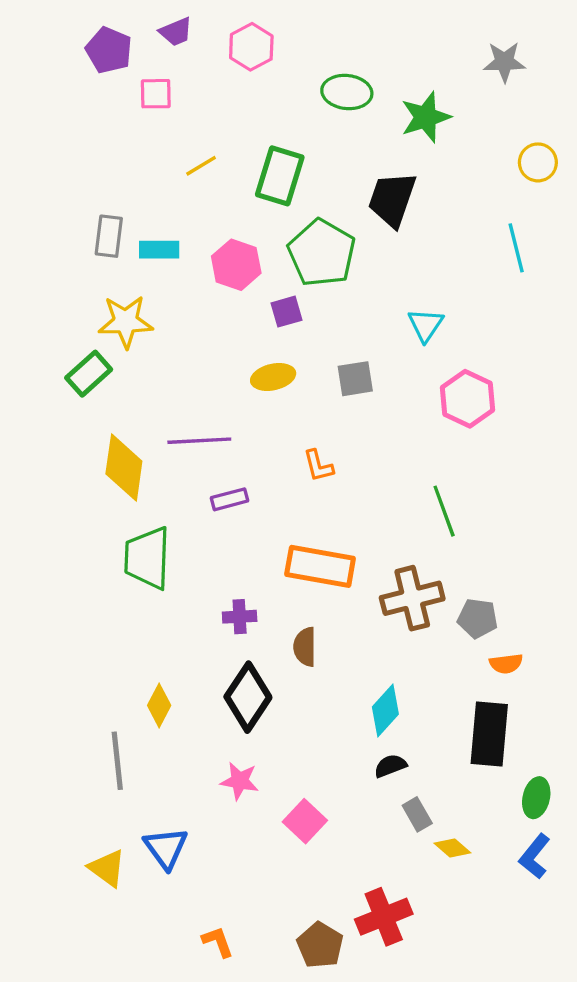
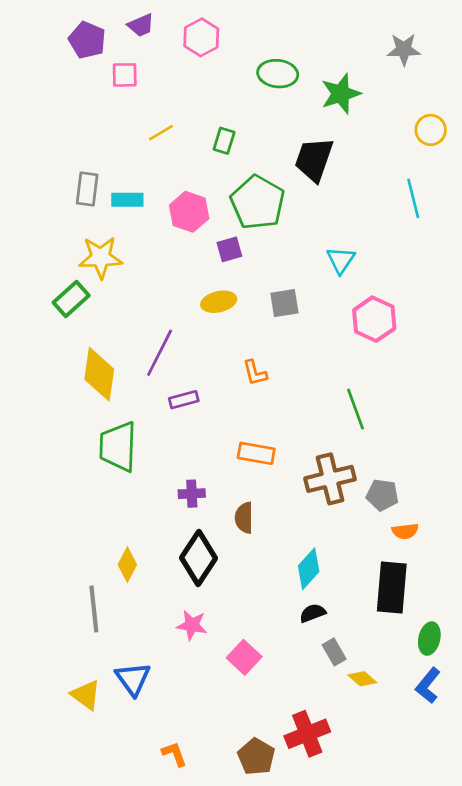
green rectangle: (280, 176) -> (224, 141), size x0.6
purple line: (199, 441) -> (160, 353), turned -60
orange rectangle: (320, 566) -> (256, 453), size x0.7

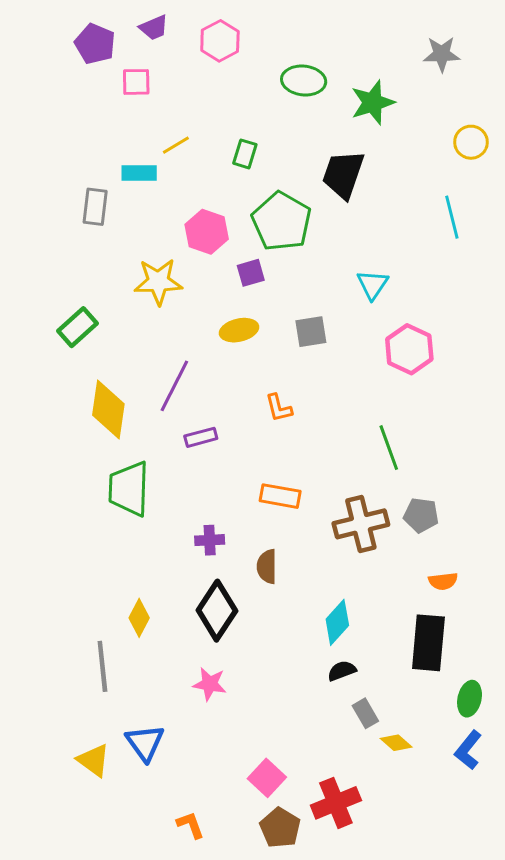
cyan rectangle: (127, 200) -> (139, 173), moved
yellow star: (101, 257) -> (158, 282), moved
gray pentagon: (382, 495) -> (421, 515), moved
pink square: (244, 657) -> (267, 778), moved

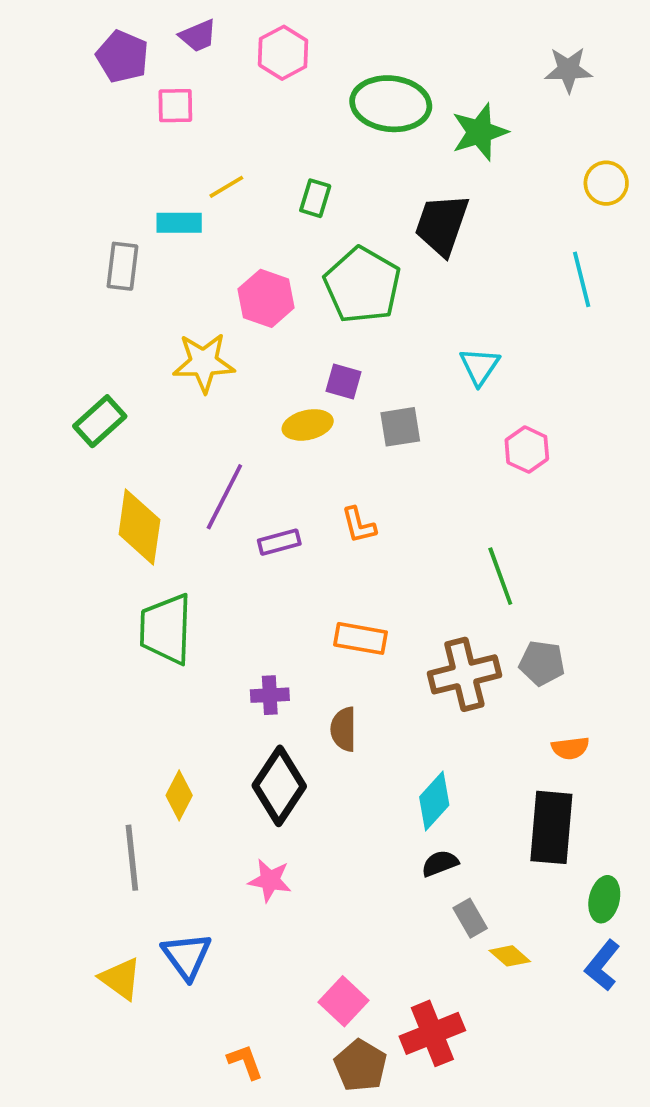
green ellipse: (304, 81) -> (391, 104), size x1.4
purple square: (251, 273) -> (344, 381), moved, turned 32
pink hexagon: (409, 349) -> (527, 450), size x0.7
purple rectangle: (201, 437) -> (279, 542), moved

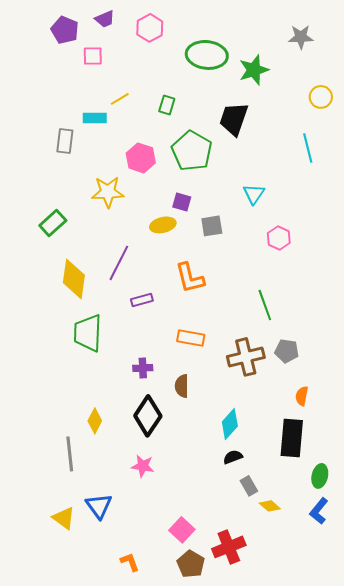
orange L-shape: (359, 525) -> (190, 278), size x1.6
purple rectangle: (279, 542) -> (142, 300), moved
orange semicircle: (570, 748) -> (302, 396), turned 108

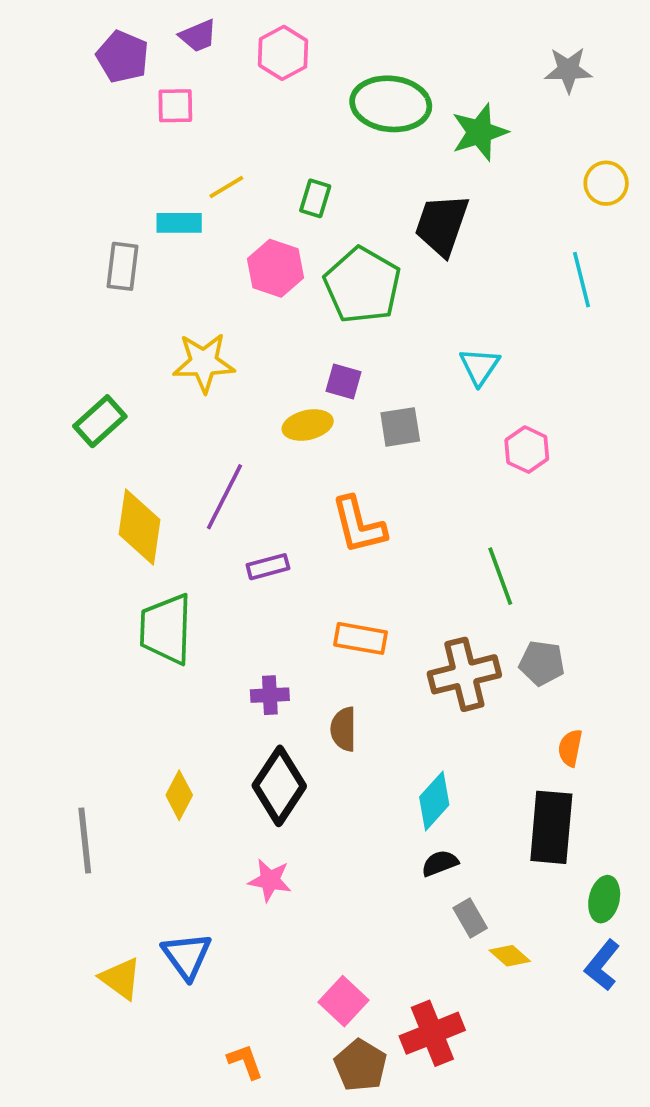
pink hexagon: (141, 158) -> (276, 268), moved
gray line: (70, 454) -> (85, 841), moved

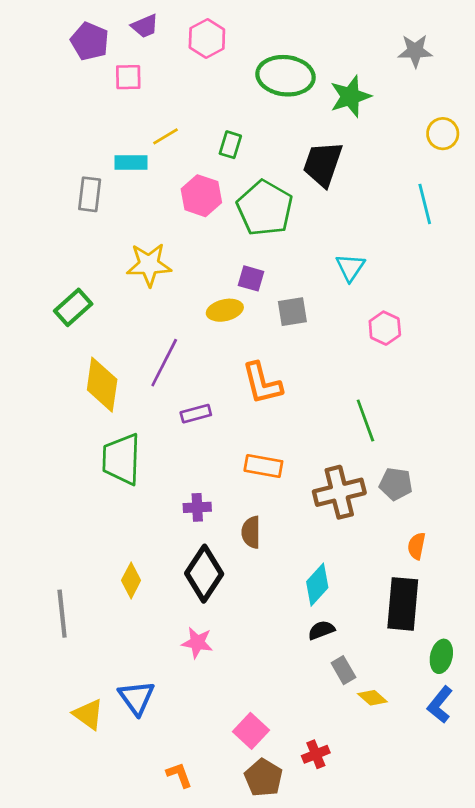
red cross: (432, 1033) -> (316, 754), size x0.6

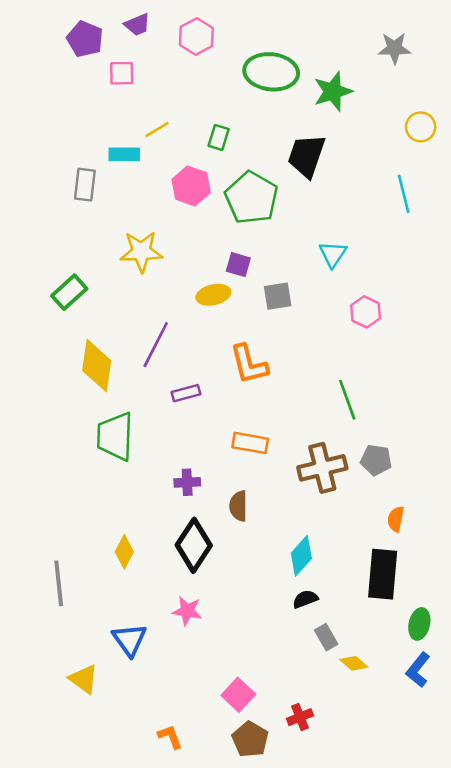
blue triangle: (137, 698) -> (129, 640), moved

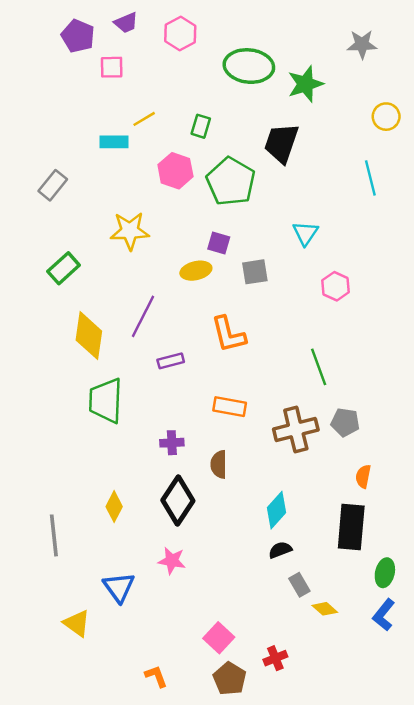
gray rectangle: (85, 185) -> (53, 185), moved, turned 32

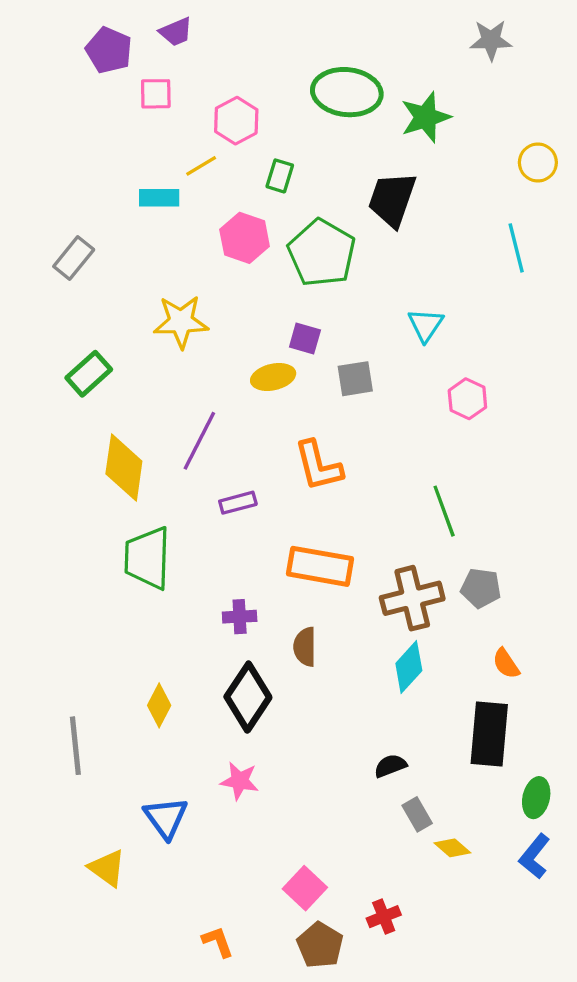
pink hexagon: (180, 34) -> (236, 121), moved
gray star: (362, 44) -> (491, 40), moved
orange rectangle: (230, 407) -> (320, 566), size x1.4
orange semicircle: (363, 476) -> (506, 664), turned -45
cyan diamond: (277, 510) -> (409, 667), moved

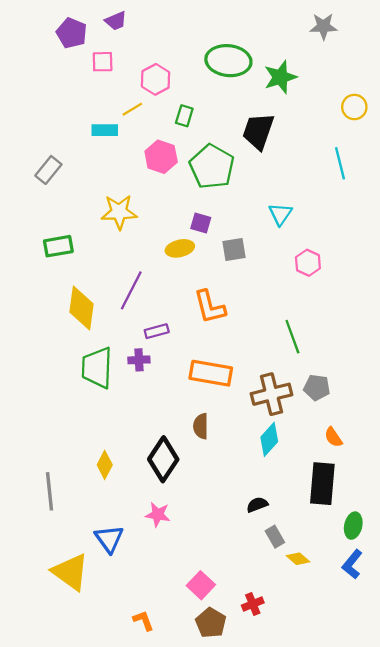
green rectangle: (89, 374) -> (58, 246), turned 32
purple cross: (240, 617) -> (139, 360), moved
yellow triangle: (107, 868) -> (71, 572), size x1.5

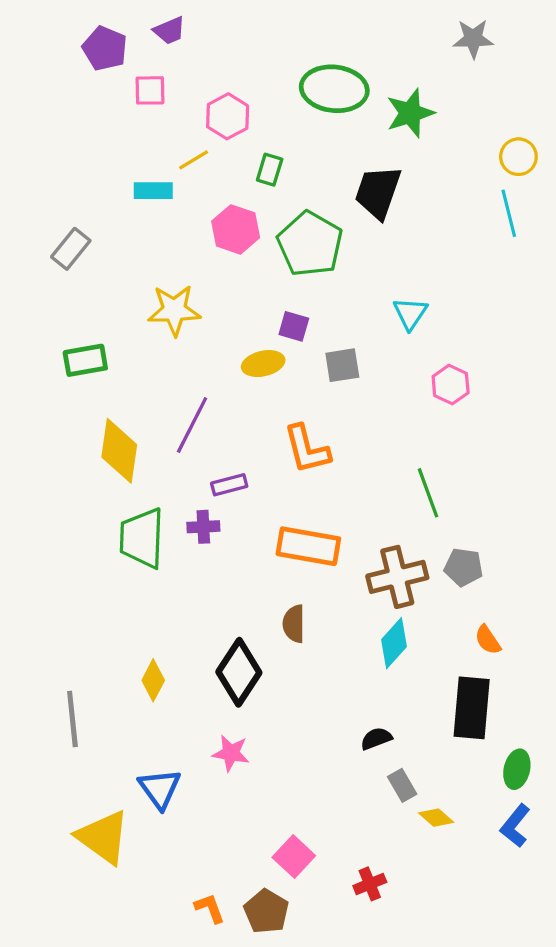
cyan line: (340, 163) -> (509, 213), moved
brown pentagon: (211, 623) -> (266, 911), moved

